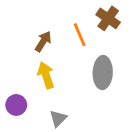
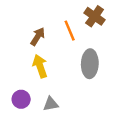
purple circle: (16, 105) -> (21, 99), moved
gray triangle: (58, 118) -> (51, 104), turned 35

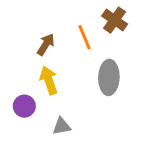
purple circle: (21, 99) -> (24, 106), moved

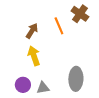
gray ellipse: (109, 77) -> (76, 79), moved
purple circle: (24, 106) -> (23, 85), moved

